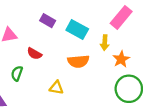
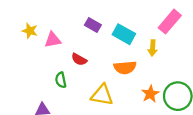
orange star: (121, 59) -> (150, 94), moved
green semicircle: (17, 73) -> (61, 80), turned -32
yellow triangle: (56, 88) -> (102, 95), size x1.5

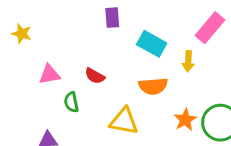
purple rectangle: (93, 25) -> (112, 18), moved, turned 56
yellow star: (30, 31) -> (22, 34), moved
pink triangle: (53, 40) -> (49, 74), moved

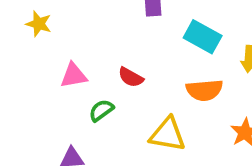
green semicircle: (71, 102) -> (101, 110), turned 66

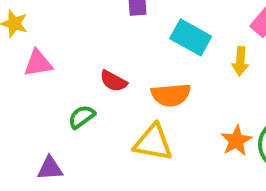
pink triangle: (74, 75) -> (38, 63), moved
orange semicircle: (204, 90) -> (171, 95), moved

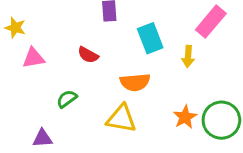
cyan rectangle: (191, 37) -> (150, 38), turned 40
red semicircle: (113, 81) -> (88, 55), moved

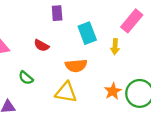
green semicircle: (67, 99) -> (26, 78), turned -104

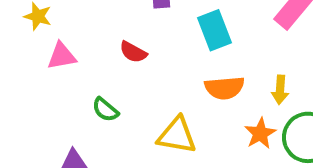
yellow arrow: (115, 47) -> (280, 90), moved
orange semicircle: (76, 66) -> (224, 88), moved

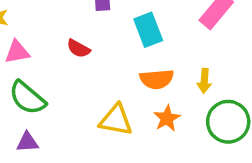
green semicircle: (105, 110) -> (27, 98), moved, size x1.6
orange star: (260, 133) -> (167, 118), moved

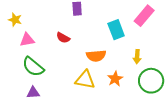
cyan rectangle: (148, 30) -> (116, 30), moved
orange semicircle: (157, 79) -> (96, 56), moved

